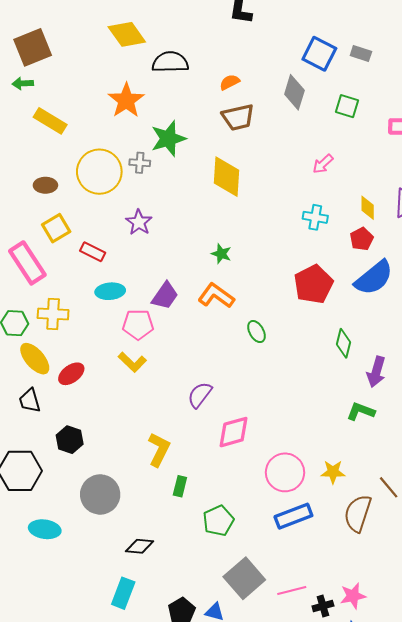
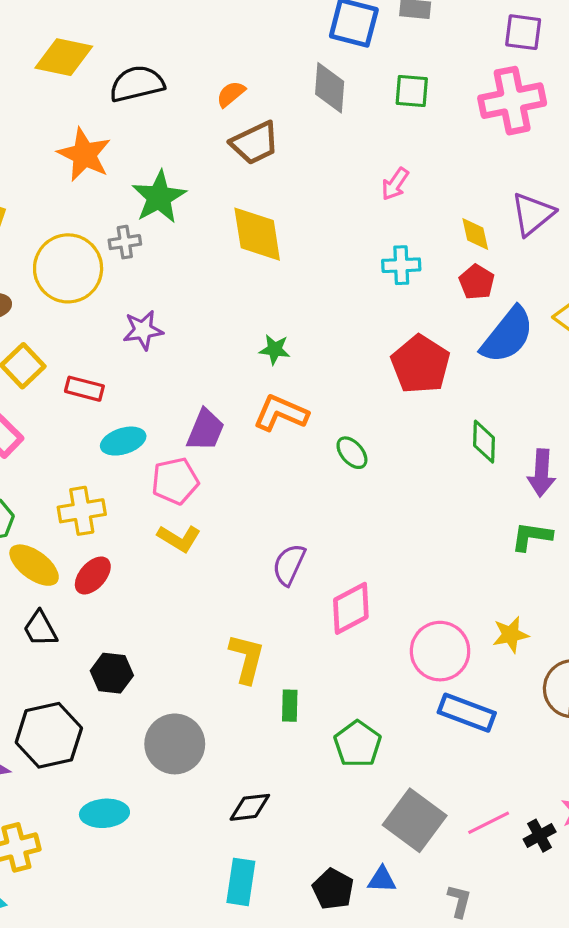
yellow diamond: (127, 34) -> (64, 57), turned -30
purple star: (139, 222) -> (143, 330), turned -30
yellow cross: (53, 314) -> (82, 511), moved
blue rectangle: (293, 516) -> (467, 713), turned 54

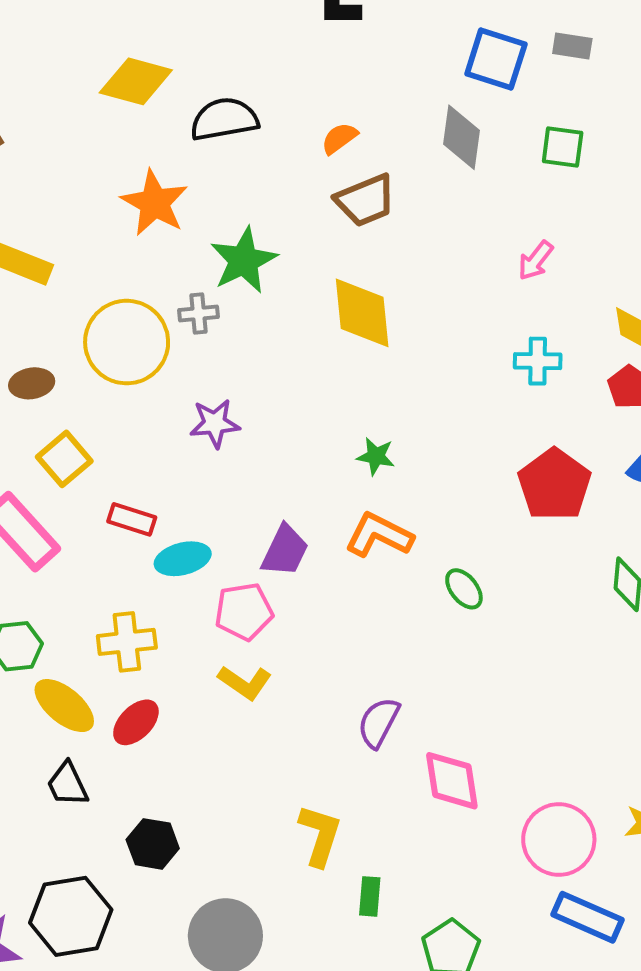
red rectangle: (84, 389) -> (132, 519), moved
pink diamond: (351, 608) -> (452, 781), turned -74

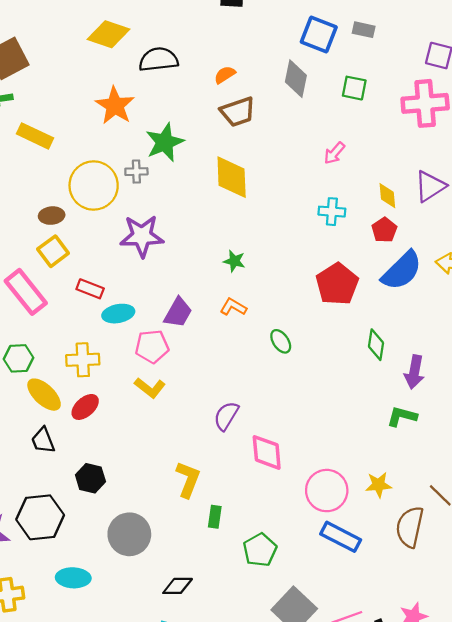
brown ellipse: (32, 383) -> (52, 216), moved
purple star: (215, 423) -> (142, 236), size x1.5
orange L-shape: (379, 535) -> (233, 307), size x0.7

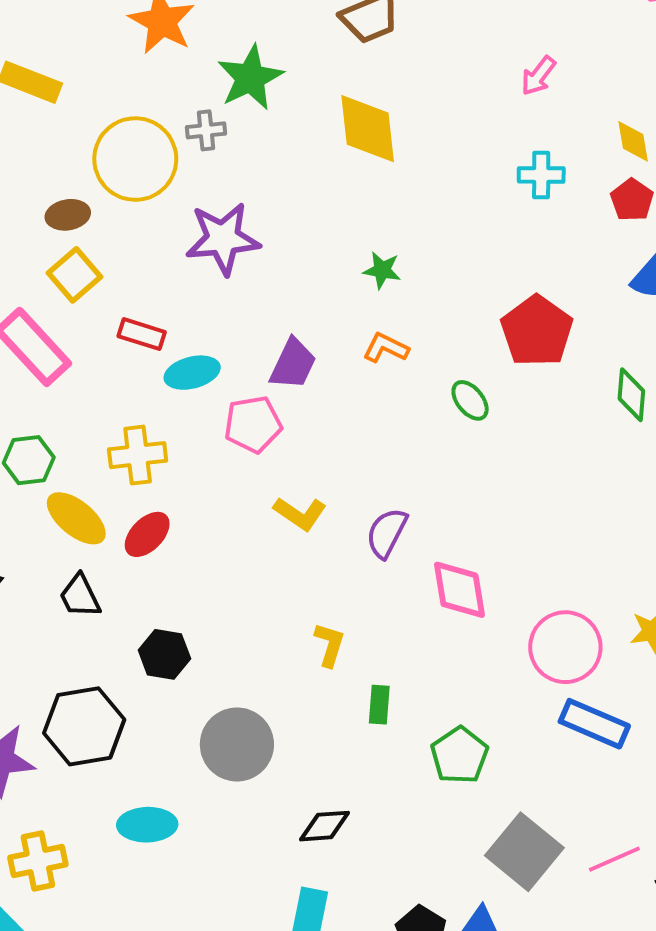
red pentagon: (337, 284) -> (537, 331), moved
yellow L-shape: (150, 388) -> (300, 514), moved
yellow L-shape: (188, 479) -> (330, 645), size x0.7

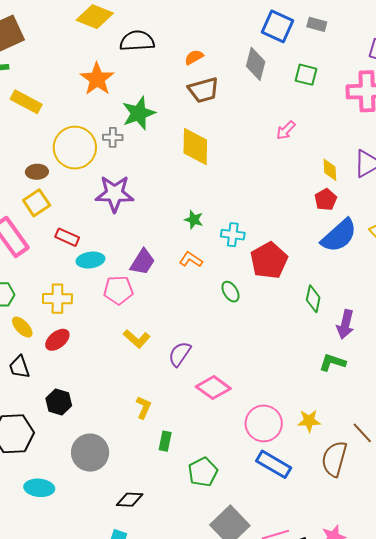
cyan cross: (541, 175) -> (233, 235), moved
yellow ellipse: (76, 518) -> (22, 327), size x0.7
pink diamond: (459, 590) -> (213, 388), turned -52

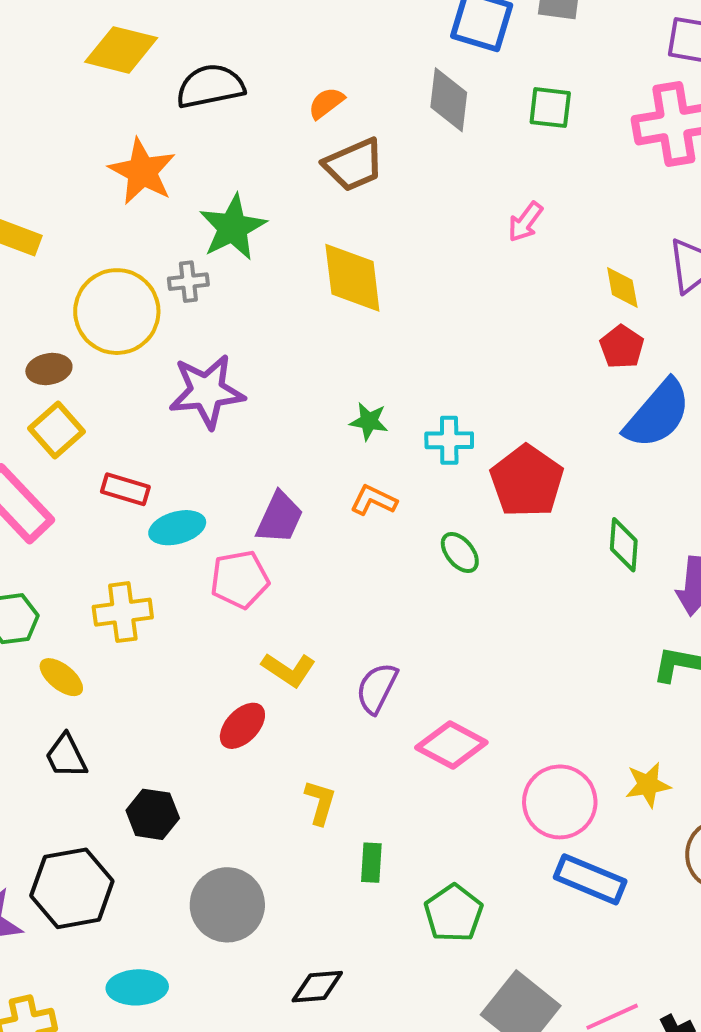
red ellipse: (57, 340) -> (242, 726), moved

